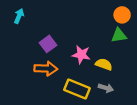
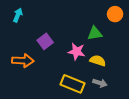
green triangle: (119, 35) -> (95, 33), moved
orange arrow: (46, 69) -> (23, 61), moved

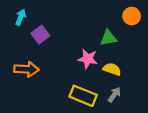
purple square: (45, 41) -> (40, 35), moved
gray arrow: (100, 83) -> (114, 95), turned -72

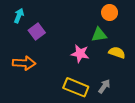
orange circle: (132, 16) -> (110, 12), moved
yellow semicircle: (112, 69) -> (117, 53), moved

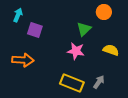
purple square: (37, 31) -> (35, 30), turned -35
green triangle: (99, 35) -> (84, 29), moved, turned -35

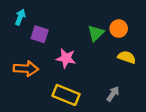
orange circle: (104, 12) -> (119, 29), moved
pink star: (76, 51) -> (66, 58), moved
yellow rectangle: (72, 83) -> (66, 95), moved

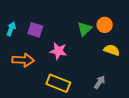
cyan arrow: (20, 17) -> (11, 29), moved

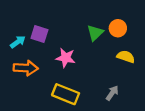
cyan arrow: (11, 29) -> (18, 42), moved, turned 32

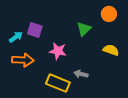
orange circle: (118, 28) -> (109, 14), moved
gray arrow: (112, 93) -> (81, 74), moved, turned -112

